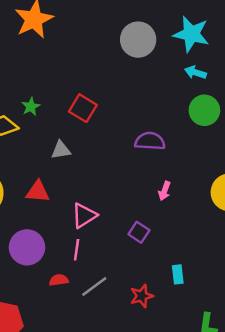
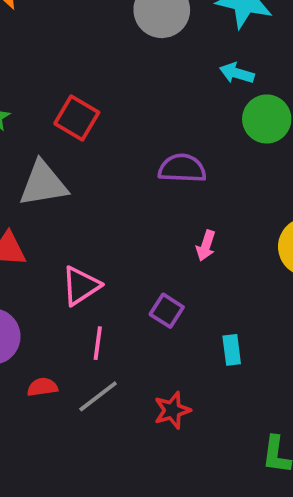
cyan arrow: (195, 72) -> (237, 73), moved
gray triangle: (61, 150) -> (43, 184), size x1.6
pink line: (77, 250) -> (98, 343), moved
cyan rectangle: (178, 274) -> (232, 350), moved

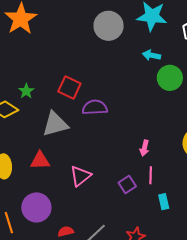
purple semicircle: (182, 168) -> (95, 107), moved
purple square: (167, 311) -> (127, 184), turned 30
pink line: (98, 343) -> (151, 175), moved

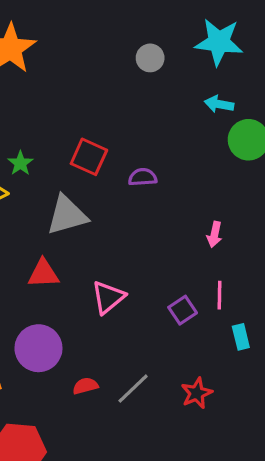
gray circle: (109, 26) -> (150, 58), size x0.6
purple semicircle: (95, 107) -> (143, 177), moved, size x0.7
pink arrow: (144, 148) -> (215, 234), moved

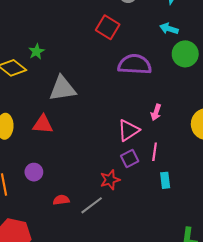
red square: (89, 157) -> (108, 27), moved
purple semicircle: (143, 177) -> (135, 64), moved, size x1.8
pink triangle: (108, 297) -> (128, 130), moved
purple circle: (38, 348) -> (34, 172), size x0.6
red star: (197, 393) -> (110, 180), moved

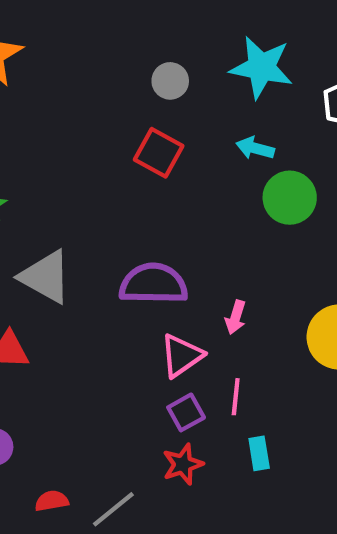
red square: (108, 27) -> (159, 153), moved
purple semicircle: (135, 64) -> (153, 284), moved
gray triangle: (62, 89) -> (46, 277), turned 40
red star: (110, 180) -> (183, 464), moved

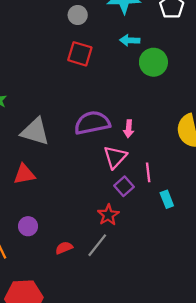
pink arrow: (236, 317) -> (129, 129), moved
red star: (183, 464) -> (108, 215), moved

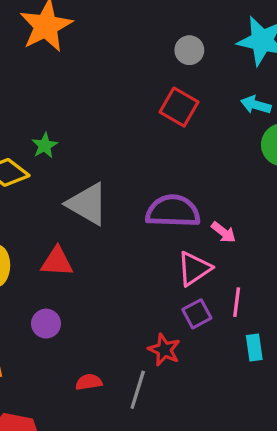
pink arrow: (129, 129) -> (224, 232), turned -70
red star: (108, 215) -> (164, 350), turned -30
purple circle: (28, 226) -> (46, 324), moved
gray line: (97, 245) -> (138, 390), turned -35

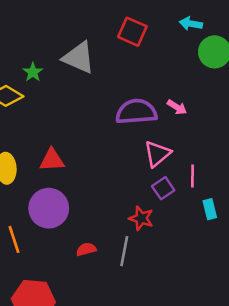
gray triangle: (87, 204) -> (79, 58), moved
pink arrow: (224, 232) -> (177, 107), moved
purple circle: (46, 324) -> (49, 208), size x1.8

